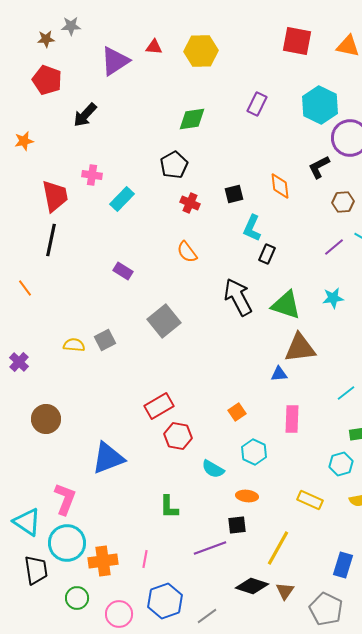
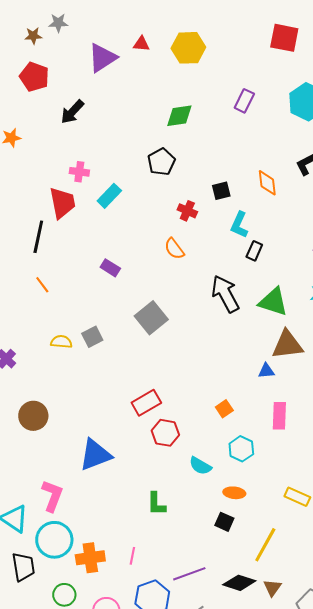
red trapezoid: (55, 196) -> (62, 203), moved
red cross: (190, 203) -> (187, 211), moved
orange line: (25, 288) -> (42, 285), moved
black square: (237, 525) -> (224, 522), turned 30
purple line: (210, 548) -> (189, 574), moved

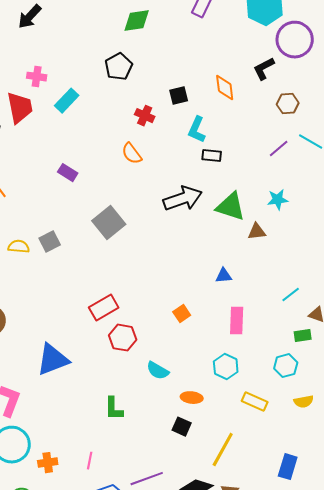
black rectangle: (254, 251) -> (212, 156), turned 72
black arrow: (225, 294) -> (183, 199), turned 99
brown triangle: (287, 345) -> (257, 232), moved, size x0.6
cyan hexagon: (241, 449) -> (226, 367), moved
orange cross: (90, 558) -> (48, 463), size x0.7

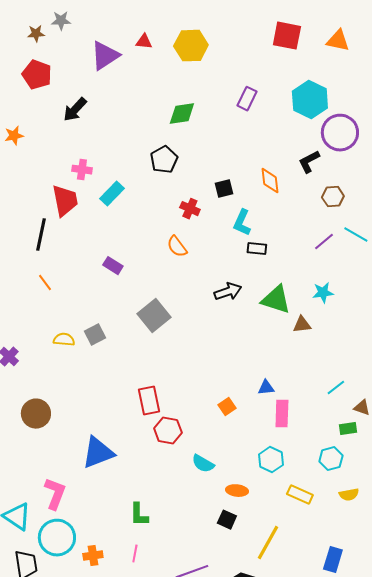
black arrow: (183, 199) -> (228, 292), size x0.7
blue triangle: (224, 276) -> (266, 388), moved
red rectangle: (104, 308) -> (149, 401), turned -72
green L-shape: (114, 409) -> (139, 515), moved

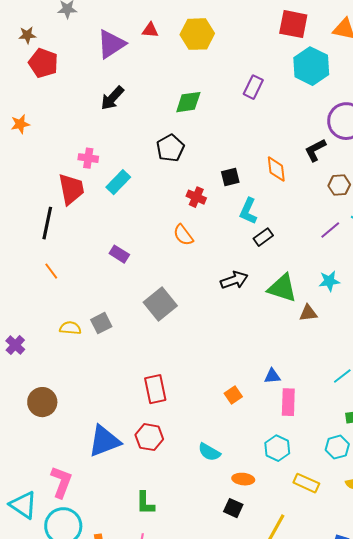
brown star: (36, 34) -> (27, 35), moved
cyan hexagon: (310, 100) -> (311, 66), moved
black arrow: (75, 110) -> (112, 98), moved
black rectangle: (257, 249) -> (263, 237), turned -42
red hexagon: (168, 431) -> (149, 437), moved

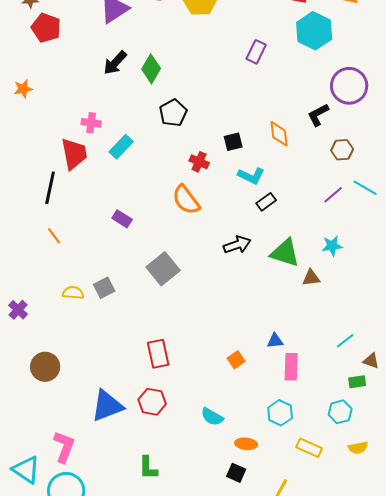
green diamond: (188, 102) -> (151, 69), moved, turned -52
cyan L-shape: (248, 211) -> (251, 176), turned -88
orange semicircle: (183, 235) -> (186, 200), size x1.4

